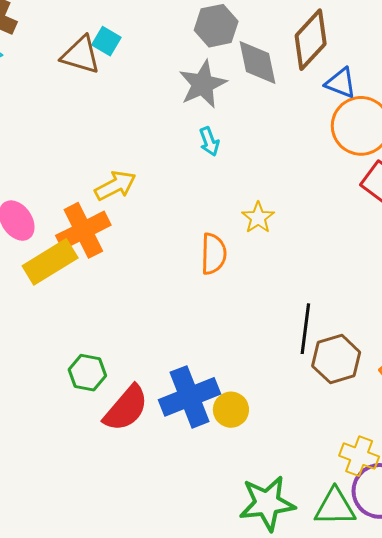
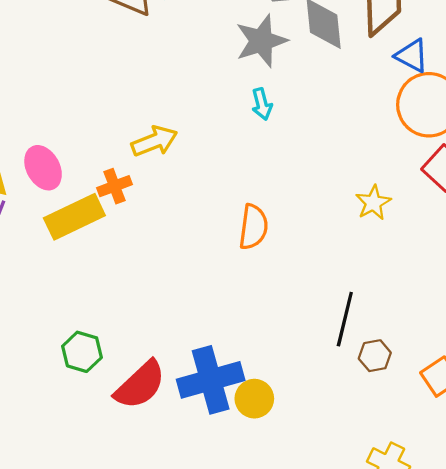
yellow star: (258, 218) -> (373, 203), moved
orange cross: (83, 230) -> (114, 186), size x0.6
brown hexagon: (336, 359) -> (375, 356), size x0.6
green hexagon: (87, 373) -> (82, 352), moved

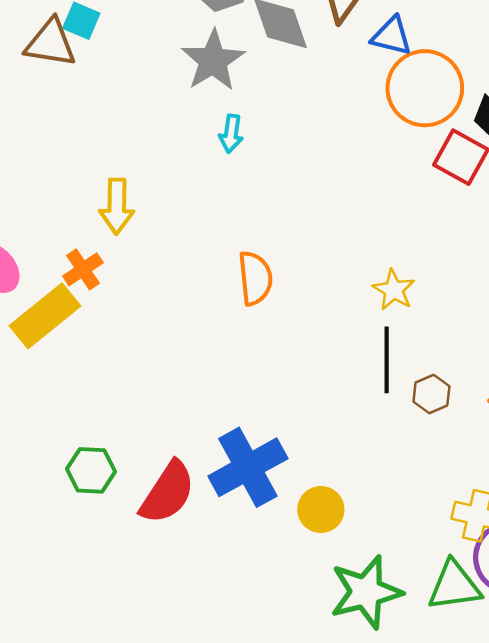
cyan arrow: (262, 104) -> (231, 134), turned 36
yellow arrow: (154, 141) -> (117, 206), turned 126
yellow star: (373, 203) -> (394, 290), moved
yellow circle: (254, 399) -> (321, 510), moved

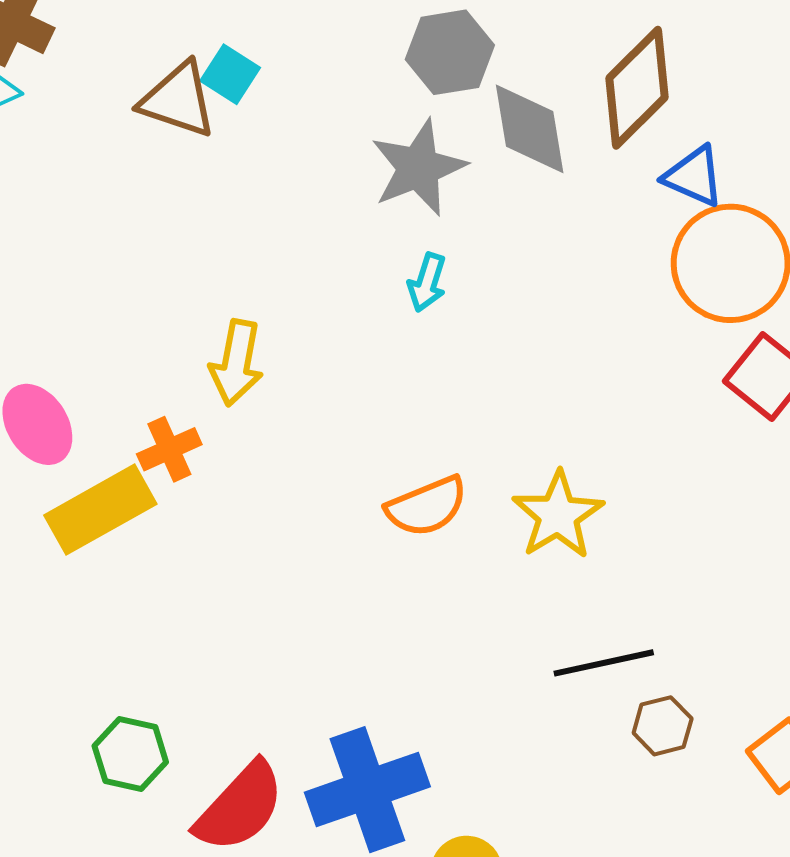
orange semicircle: (255, 278) -> (427, 506), turned 64
yellow star: (394, 290) -> (558, 515), moved, size x1.4
black line: (387, 360) -> (604, 663), turned 68

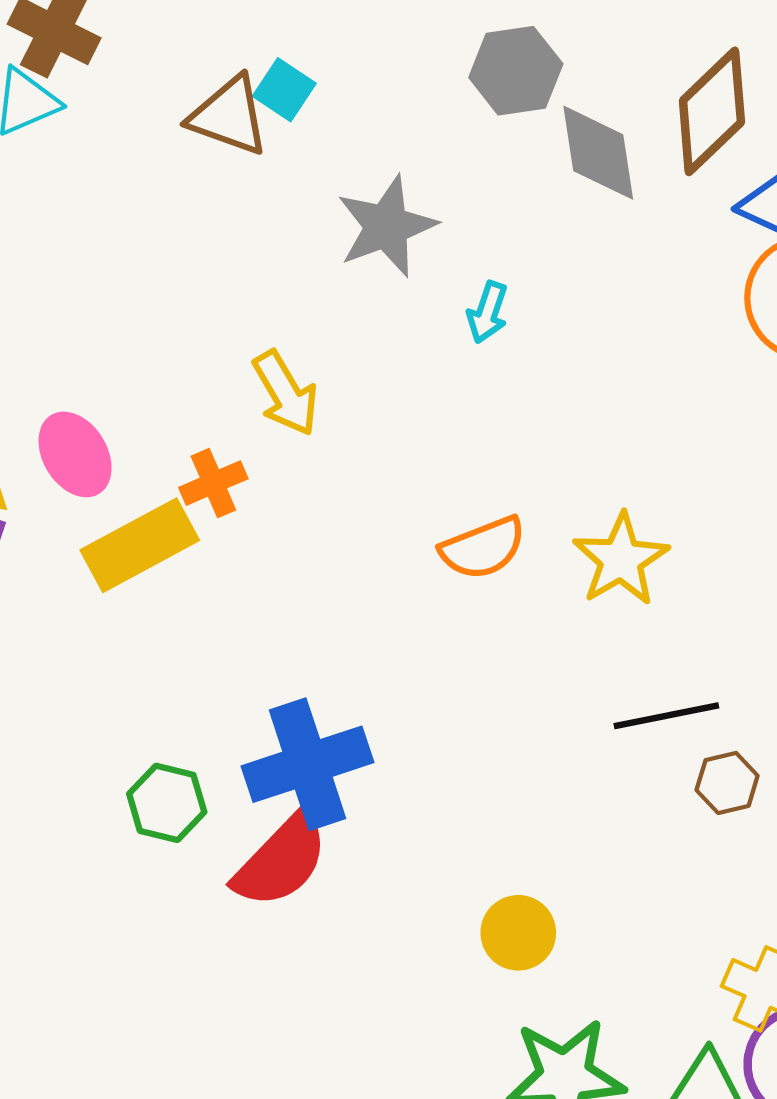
gray star: (418, 168) -> (386, 226), moved
yellow arrow: (236, 363) -> (286, 393), turned -42
blue cross: (367, 790) -> (308, 764), moved

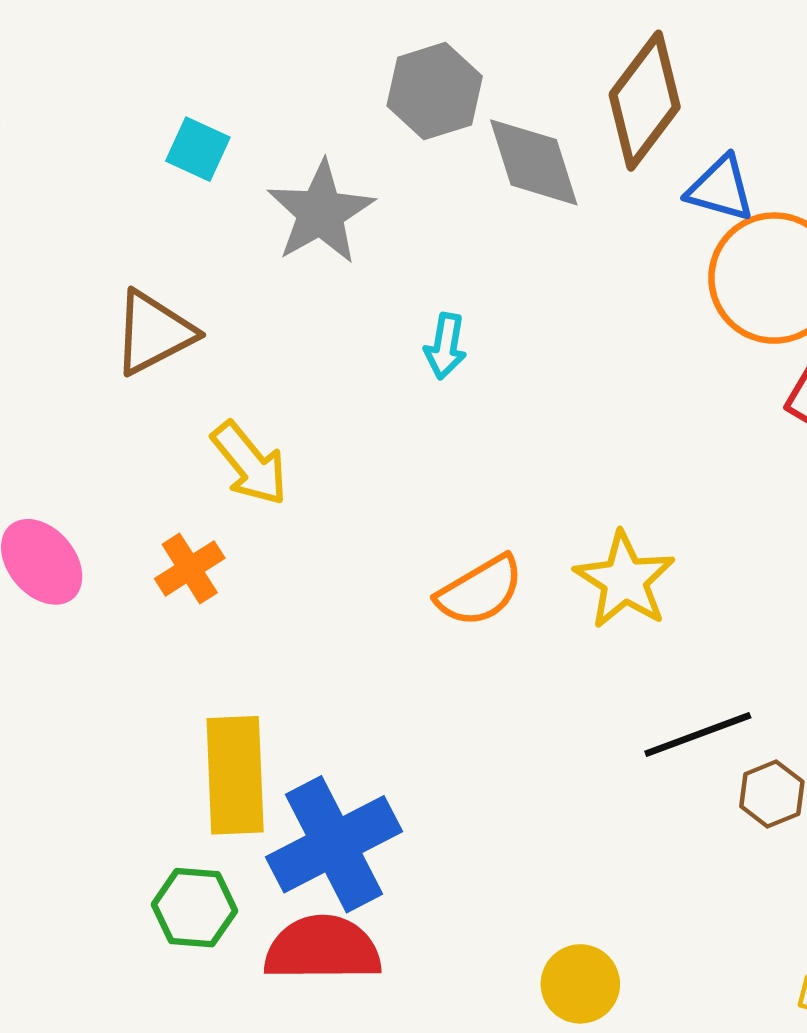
brown triangle: (229, 116) -> (154, 333), moved, turned -38
gray star: (386, 226) -> (321, 212), moved
yellow rectangle: (140, 545) -> (235, 775), moved, turned -55
red semicircle: (281, 861) -> (323, 949), turned -125

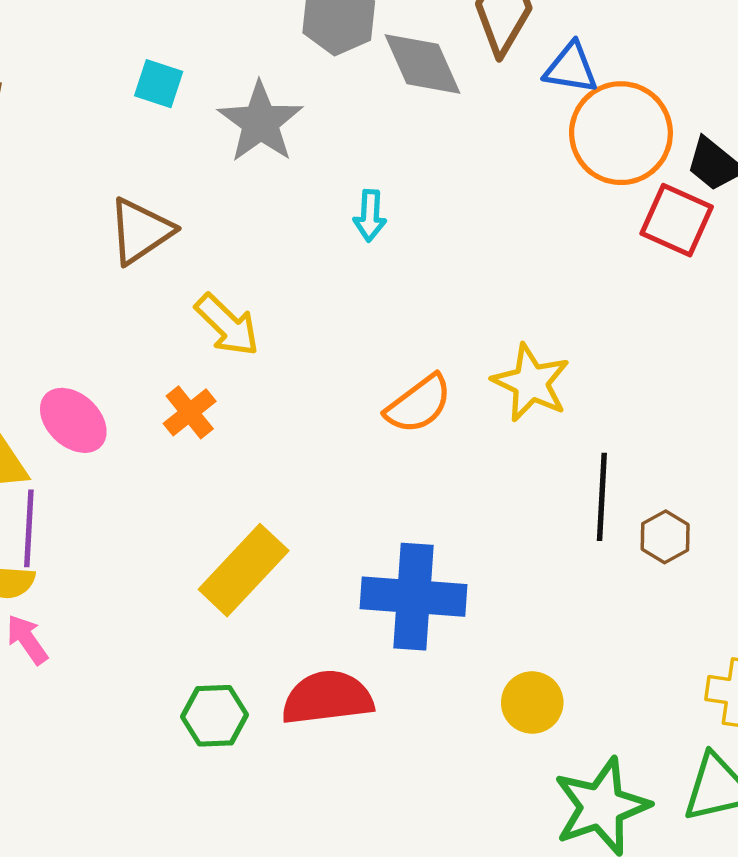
black line: (698, 734) -> (602, 497), turned -60
yellow rectangle: (235, 775) -> (244, 570), turned 52
blue cross: (334, 844) -> (413, 597), moved, turned 38
green hexagon: (194, 908) -> (214, 716), moved

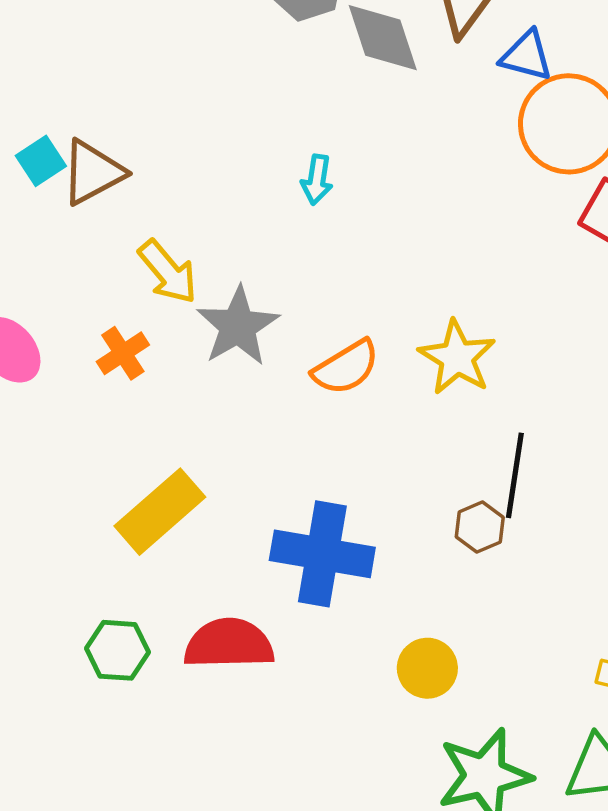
cyan square: (159, 84) -> (41, 161), moved, turned 33
gray star: (260, 122) -> (238, 326), moved
brown hexagon: (665, 537) -> (480, 527), moved

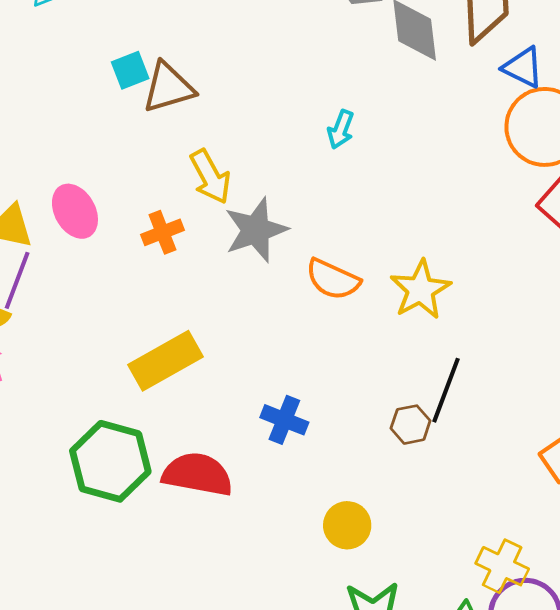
orange semicircle: (346, 367) -> (333, 279), turned 44
blue cross: (322, 554) -> (284, 420), size x0.6
green hexagon: (118, 650) -> (110, 461), size x1.6

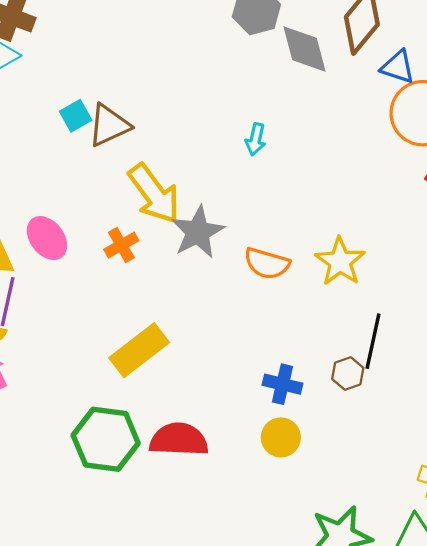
yellow arrow: (210, 177) -> (154, 194), size x1.4
blue cross: (284, 420) -> (283, 384), moved
yellow circle: (347, 525) -> (281, 437), moved

